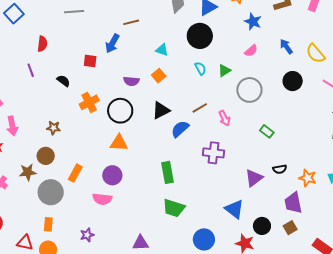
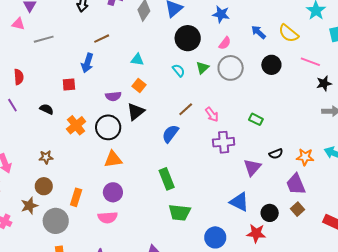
black circle: (200, 36) -> (188, 38), moved
gray circle: (249, 90) -> (231, 68), moved
black triangle: (161, 110) -> (136, 112), moved
purple cross: (213, 153) -> (224, 142), moved

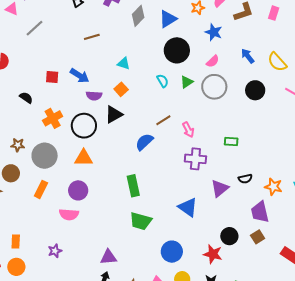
gray line: (44, 39) -> (35, 28), turned -36
blue arrow: (87, 63) -> (80, 76), moved, turned -84
green rectangle: (256, 119) -> (231, 141), turned -32
blue triangle: (239, 202) -> (188, 207), moved
gray circle: (56, 221) -> (45, 156), moved

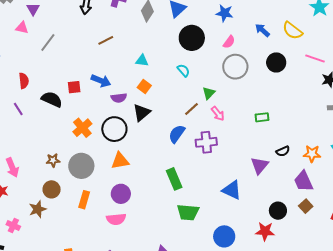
green triangle: (187, 82) -> (209, 93), moved
black semicircle: (26, 98) -> (52, 99), moved, size x1.5
purple cross: (195, 159) -> (206, 142), moved

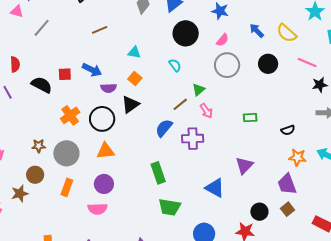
black semicircle: (283, 151) -> (288, 130), moved

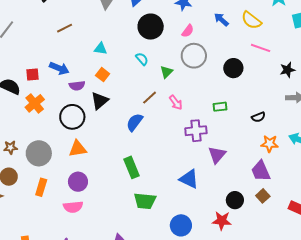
pink line: (307, 62) -> (261, 48), moved
black circle: (268, 64) -> (233, 68), moved
green triangle: (199, 90) -> (166, 72), moved
orange cross: (70, 115) -> (35, 103), moved
purple cross: (193, 139) -> (196, 131), moved

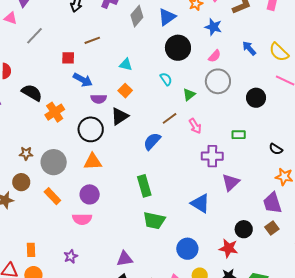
red square: (32, 74) -> (68, 58), moved
black semicircle: (258, 117) -> (276, 149), turned 48
orange rectangle: (41, 187) -> (52, 196), turned -66

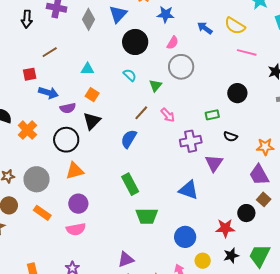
black circle: (256, 98) -> (237, 93), moved
black semicircle: (276, 149) -> (230, 137), moved
black circle: (244, 229) -> (246, 213), moved

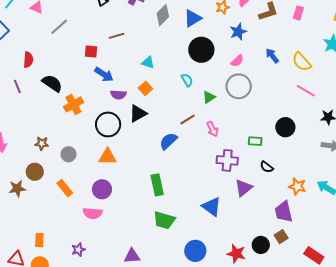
blue star: (166, 14) -> (238, 32), turned 30
gray circle: (37, 179) -> (69, 154), size x0.6

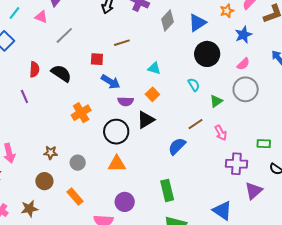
black semicircle: (52, 83) -> (61, 73), moved
brown star: (17, 188) -> (29, 209), moved
purple circle: (102, 189) -> (125, 202), moved

